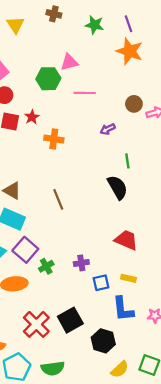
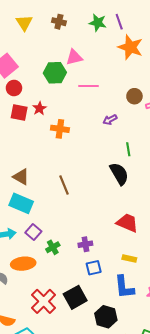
brown cross: (54, 14) -> (59, 22), moved
purple line: (128, 24) -> (119, 22), moved
purple square: (25, 250) -> (33, 232), size x0.7
blue square: (101, 283) -> (94, 268), moved

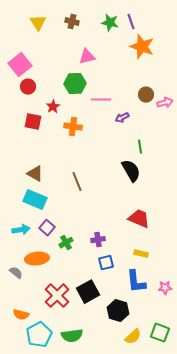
green hexagon: (55, 73) -> (75, 84), moved
pink line: (89, 86) -> (101, 100), moved
red square: (19, 113) -> (33, 122), moved

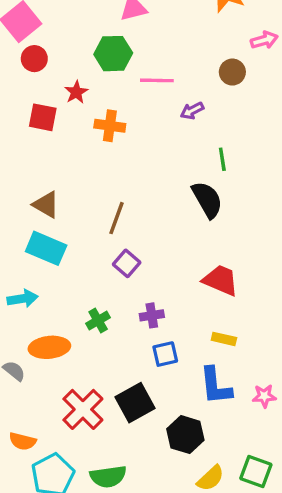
pink arrow: (165, 103) -> (264, 40), moved
brown line: (77, 182) -> (117, 218), turned 42
purple square: (47, 228) -> (127, 263), moved

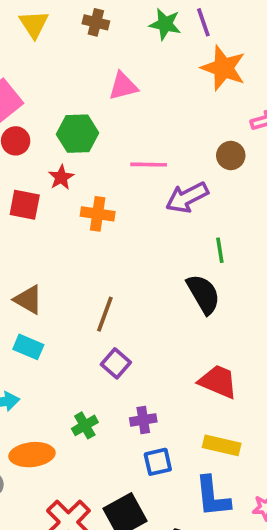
green hexagon: (113, 54) -> (78, 134), moved
purple arrow: (192, 111) -> (187, 197), size x1.6
cyan rectangle: (46, 248) -> (28, 347), size x0.7
yellow rectangle: (224, 339) -> (222, 445), size x1.4

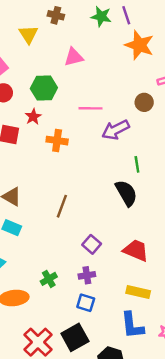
yellow triangle: (34, 24) -> (28, 34), moved
purple square: (116, 363) -> (92, 244), moved
blue square: (158, 462) -> (86, 303), moved, turned 30

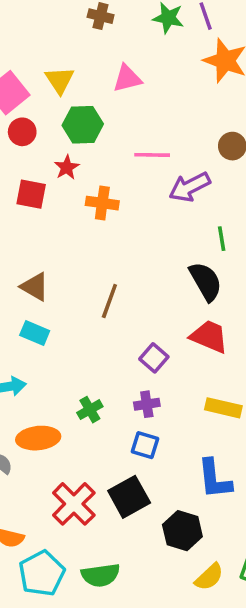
yellow triangle: (28, 34) -> (60, 80), moved
red trapezoid: (136, 250) -> (209, 337), moved
yellow rectangle: (138, 292) -> (223, 408), moved

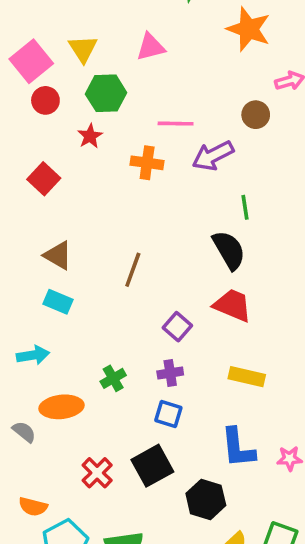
red square: (31, 194) -> (44, 179), moved, turned 32
orange cross: (102, 203) -> (147, 163), moved
red cross: (74, 504) -> (97, 473), size x0.7

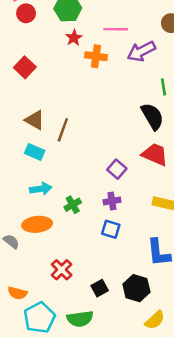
red star: (90, 136) -> (74, 38), moved
brown line: (133, 270) -> (63, 130), moved
cyan arrow: (33, 355) -> (41, 189), moved
black square: (152, 466) -> (100, 288), moved, size x0.6

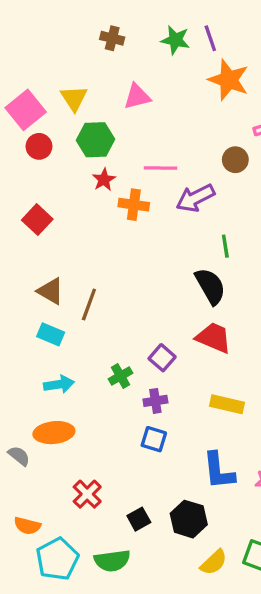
green cross: (73, 205) -> (121, 376), moved

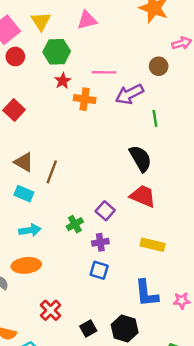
green line: (225, 246) -> (155, 118), moved

